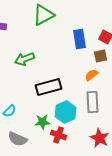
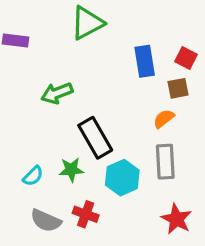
black rectangle: (48, 87) -> (95, 138), turned 75
green star: (42, 122) -> (71, 170), moved
red cross: (58, 135) -> (86, 214), moved

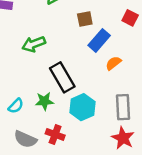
blue rectangle: (145, 61) -> (99, 40), moved, turned 50
brown square: (178, 88) -> (85, 19), moved
gray rectangle: (165, 162) -> (123, 107), moved

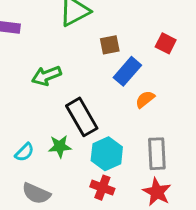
red cross: (55, 134) -> (102, 188), moved

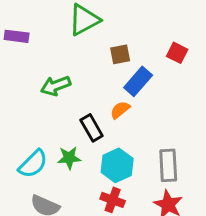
orange semicircle: (145, 99) -> (120, 110), moved
black rectangle: (82, 117) -> (92, 128), size x0.7
cyan semicircle: (24, 152) -> (33, 164), size x1.5

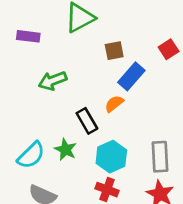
purple rectangle: (17, 36) -> (28, 36), moved
red square: (177, 53) -> (169, 49), turned 30
green star: (69, 158) -> (65, 149), turned 30

